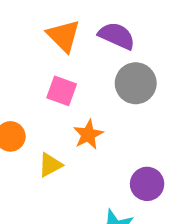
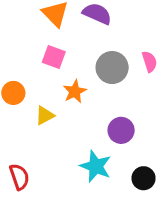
gray circle: (136, 83) -> (112, 68), moved

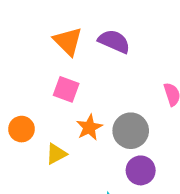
gray circle: (112, 68) -> (131, 131), moved

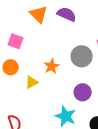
pink square: (66, 89) -> (16, 41), moved
gray circle: (131, 131) -> (82, 56), moved

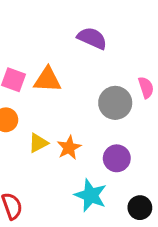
orange triangle: (39, 14) -> (47, 80), moved, turned -42
orange star: (52, 66) -> (69, 148), moved

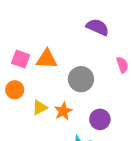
purple semicircle: (92, 38) -> (98, 27), moved
gray circle: (115, 103) -> (81, 79), moved

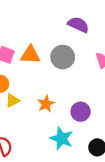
gray circle: (81, 79) -> (63, 57), moved
yellow triangle: (40, 108) -> (12, 101), moved

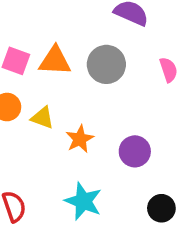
yellow triangle: (12, 101) -> (42, 118), moved, turned 48
cyan star: (62, 138) -> (83, 201), moved

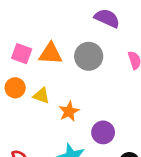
purple circle: (135, 151) -> (103, 132), moved

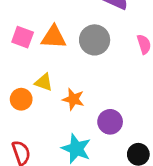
orange circle: (15, 88) -> (21, 99), moved
orange star: (69, 111) -> (73, 99), turned -30

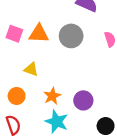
orange circle: (21, 99) -> (17, 96), moved
orange star: (73, 99) -> (52, 96), moved, turned 30

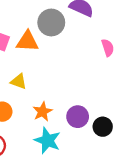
gray circle: (71, 36) -> (51, 22), moved
black circle: (106, 126) -> (103, 127), moved

